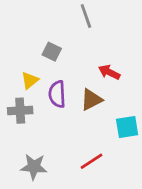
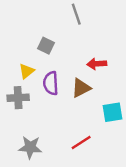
red arrow: (109, 72) -> (97, 64), turned -30

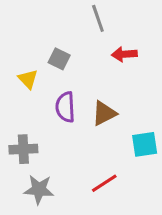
red arrow: (97, 64) -> (124, 54), moved
yellow triangle: (27, 71) -> (28, 79), moved, turned -35
gray cross: (18, 98) -> (23, 149), moved

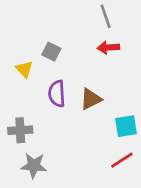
gray line: (98, 18) -> (106, 16), moved
red line: (104, 183) -> (122, 160), moved

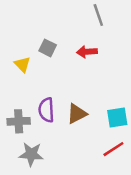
red arrow: (108, 47) -> (87, 52), moved
purple semicircle: (57, 94) -> (46, 110), moved
brown triangle: (91, 99) -> (77, 114), moved

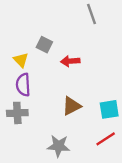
red arrow: (87, 52) -> (70, 61), moved
purple semicircle: (46, 110) -> (23, 85), moved
gray star: (31, 154) -> (59, 146), moved

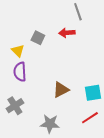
red arrow: (70, 61) -> (67, 33), moved
gray cross: (17, 113) -> (15, 106), moved, turned -30

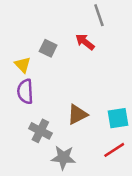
red arrow: (67, 33) -> (85, 42), turned 42
gray cross: (15, 106) -> (40, 131), moved, turned -30

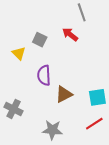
purple semicircle: (25, 91) -> (44, 75), moved
gray cross: (40, 131) -> (13, 109), moved

